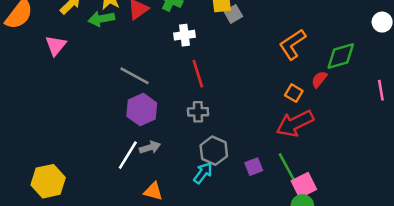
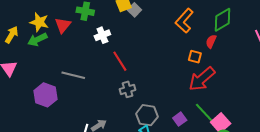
purple hexagon: (142, 110) -> (46, 95), moved

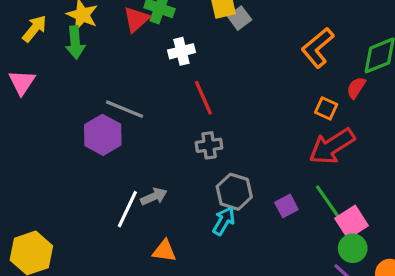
red triangle: (63, 25) -> (136, 19), moved
green arrow: (37, 39) -> (75, 43), turned -78
purple hexagon: (46, 95) -> (103, 135), moved

